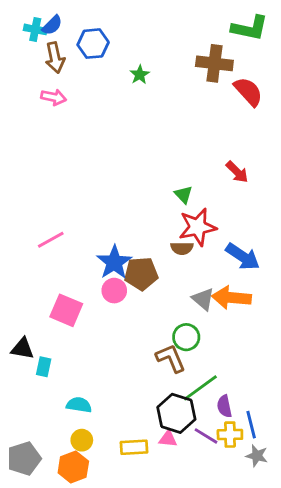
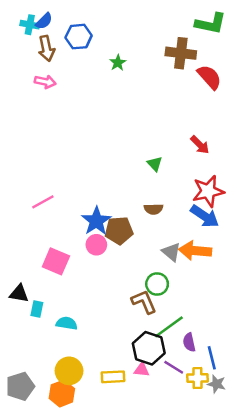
red star: (198, 227) -> (208, 191), moved
cyan semicircle: (79, 405) -> (67, 323), moved
yellow cross: (230, 435) -> (197, 378), moved
yellow circle: (82, 440) -> (69, 371), size x1.5

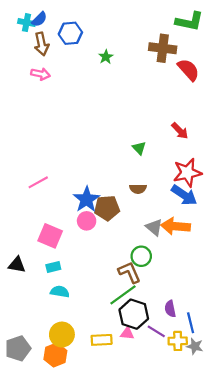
cyan rectangle: (37, 309) -> (53, 267), moved, turned 64
green line: (169, 327) -> (123, 295), moved

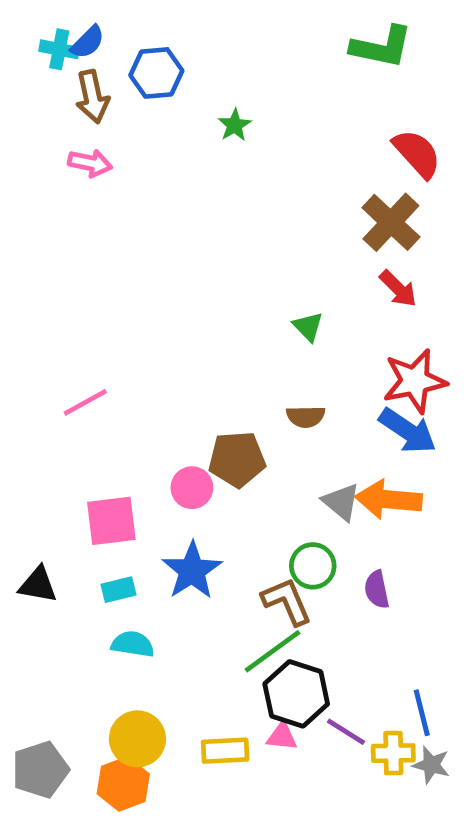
green L-shape: (189, 21) -> (381, 47), moved
brown cross: (163, 48) -> (391, 222), moved, turned 36
blue star: (87, 199) -> (192, 571), moved
pink square: (50, 236) -> (111, 521), turned -30
purple semicircle: (170, 309) -> (377, 590), moved

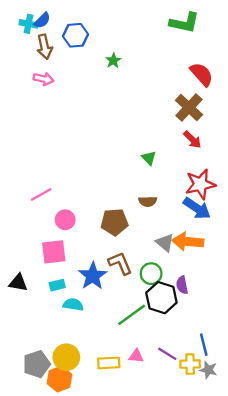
pink circle: (192, 488) -> (65, 220), moved
brown L-shape: (287, 601) -> (120, 263), moved
cyan semicircle: (133, 644) -> (73, 305), moved
black hexagon: (296, 694) -> (161, 298), moved
gray pentagon: (40, 770) -> (37, 364), moved

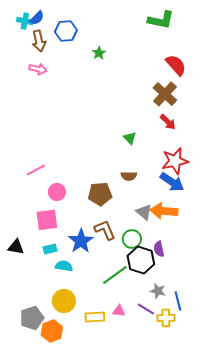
yellow circle: (66, 357) -> (64, 301), moved
gray star: (208, 370) -> (158, 291), moved

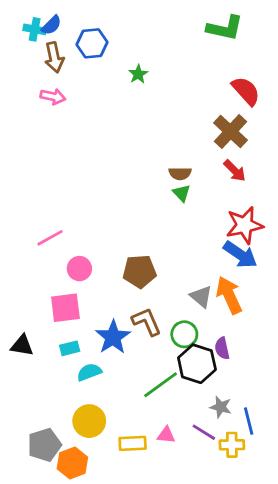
brown semicircle: (129, 176) -> (180, 173), moved
orange arrow: (164, 211) -> (229, 295), turned 60
cyan semicircle: (64, 266) -> (89, 372), turned -30

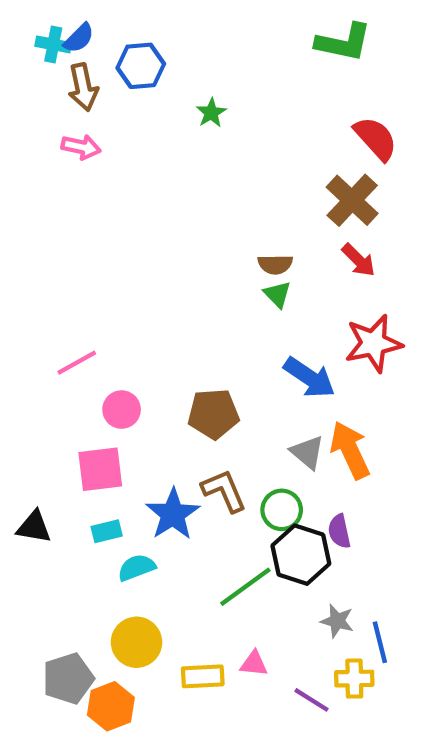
blue arrow: (240, 255) -> (309, 378), moved
purple line: (204, 432) -> (312, 700), moved

